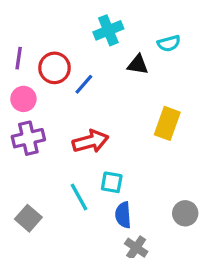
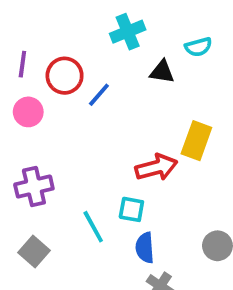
purple cross: (28, 138) -> (34, 187), moved
red arrow: (90, 141) -> (156, 167), moved

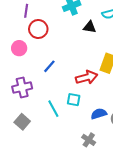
purple line: (22, 64) -> (26, 11), moved
blue line: (99, 95) -> (49, 66), moved
blue semicircle: (145, 248) -> (99, 114), moved, turned 77

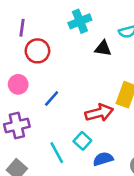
pink circle: (19, 48) -> (18, 84), moved
cyan square: (74, 100) -> (82, 141), turned 32
blue semicircle: (99, 114) -> (103, 159), moved

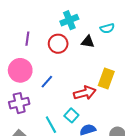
purple line: (22, 28) -> (27, 39), moved
red circle: (37, 51) -> (58, 44), moved
pink circle: (18, 84) -> (20, 70), size x1.5

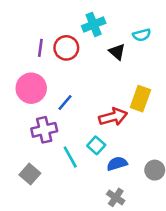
black triangle: (88, 42) -> (117, 52), turned 32
red circle: (58, 44) -> (66, 48), moved
purple cross: (19, 103) -> (44, 130), moved

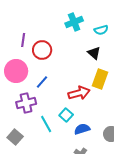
cyan cross: (94, 24) -> (74, 22), moved
red circle: (66, 48) -> (42, 50), moved
black triangle: (117, 52) -> (94, 53), moved

